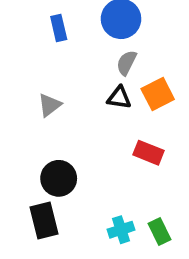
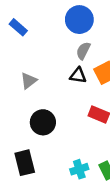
blue rectangle: (59, 28) -> (18, 27), moved, turned -36
black circle: (59, 178) -> (43, 122), moved

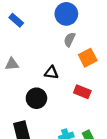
black triangle: (78, 75) -> (51, 73), moved
gray triangle: (29, 81) -> (12, 64), moved, turned 32

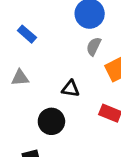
blue rectangle: (16, 20) -> (27, 34), moved

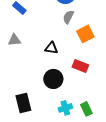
black circle: (51, 121) -> (53, 79), moved

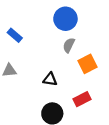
red rectangle: (80, 66) -> (82, 99), turned -49

